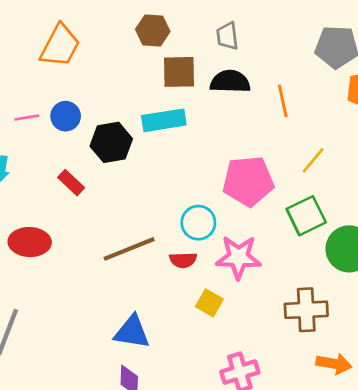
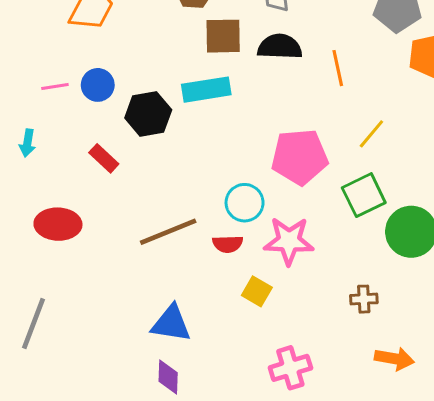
brown cross: (306, 310) -> (364, 299), size x0.6

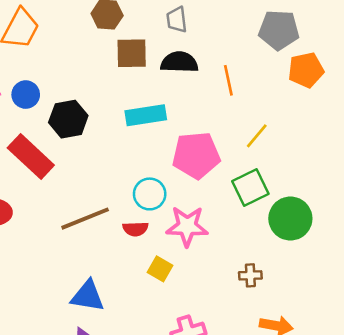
cyan rectangle: (206, 90) -> (146, 115), moved
red rectangle: (104, 158) -> (31, 157), size x1.8

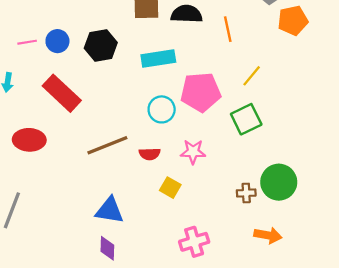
black hexagon: (68, 119) -> (101, 45), moved
cyan circle: (150, 194) -> (162, 109), moved
green circle: (290, 219) -> (279, 182), moved
pink star: (187, 226) -> (193, 152), size x0.7

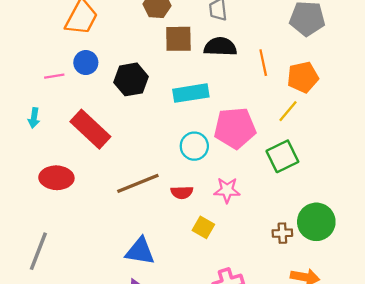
orange pentagon: (293, 21) -> (303, 77), moved
blue circle: (57, 41) -> (86, 63), moved

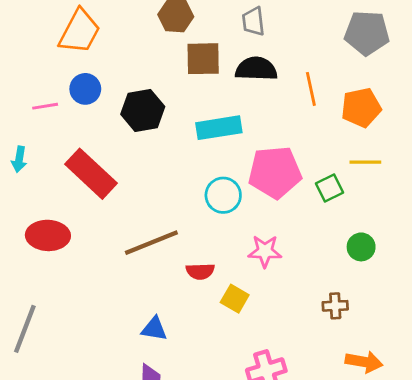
yellow line: (288, 111) -> (365, 162), moved, turned 50
green square: (282, 156) -> (329, 188), moved, size x0.7
red semicircle: (182, 192) -> (200, 271), moved
green circle: (316, 222) -> (361, 247), moved, size x0.6
blue triangle: (140, 251) -> (154, 329), size x0.7

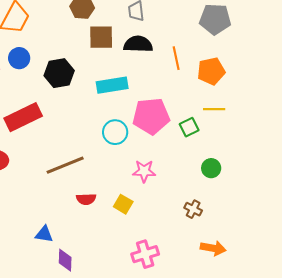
red rectangle: (91, 174) -> (23, 117), turned -69
red semicircle: (200, 271) -> (86, 199), moved
brown cross: (335, 306) -> (193, 209), turned 30
blue triangle: (154, 329) -> (44, 234), moved

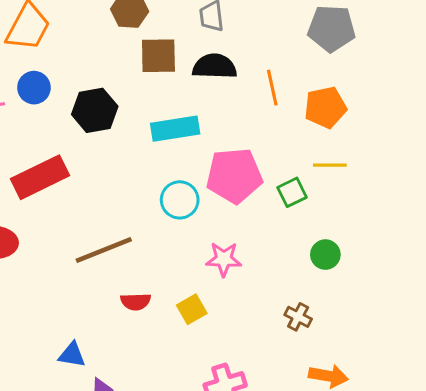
yellow square: (123, 204) -> (192, 309), turned 30

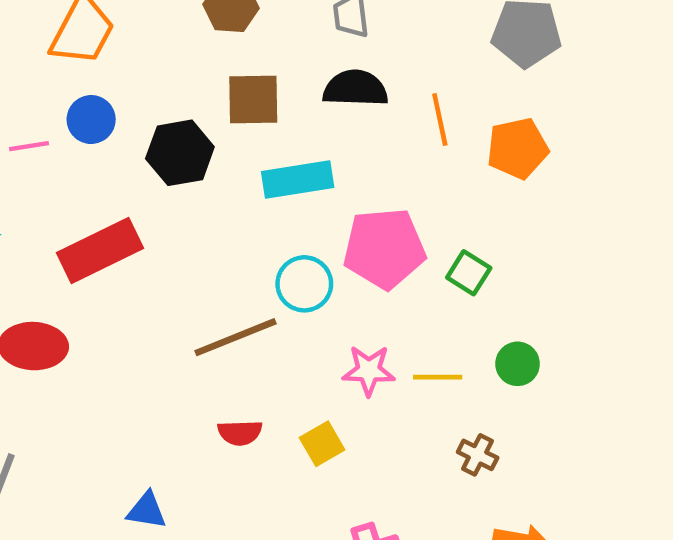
brown square: (158, 56) -> (253, 100), moved
yellow line: (330, 165) -> (438, 377), moved
green square: (292, 192) -> (469, 273), turned -32
brown line: (104, 250) -> (235, 337), moved

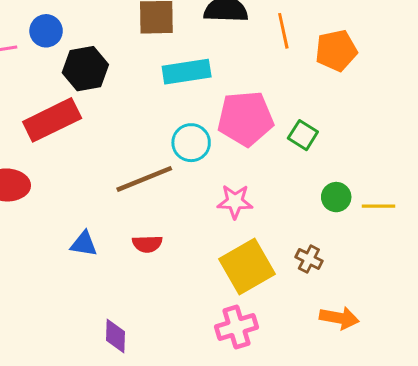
black hexagon: (180, 153) -> (85, 69), moved
yellow line: (438, 377) -> (378, 206), moved
yellow square: (322, 444) -> (247, 267), moved, size x1.8
blue triangle: (147, 510) -> (84, 244), moved

